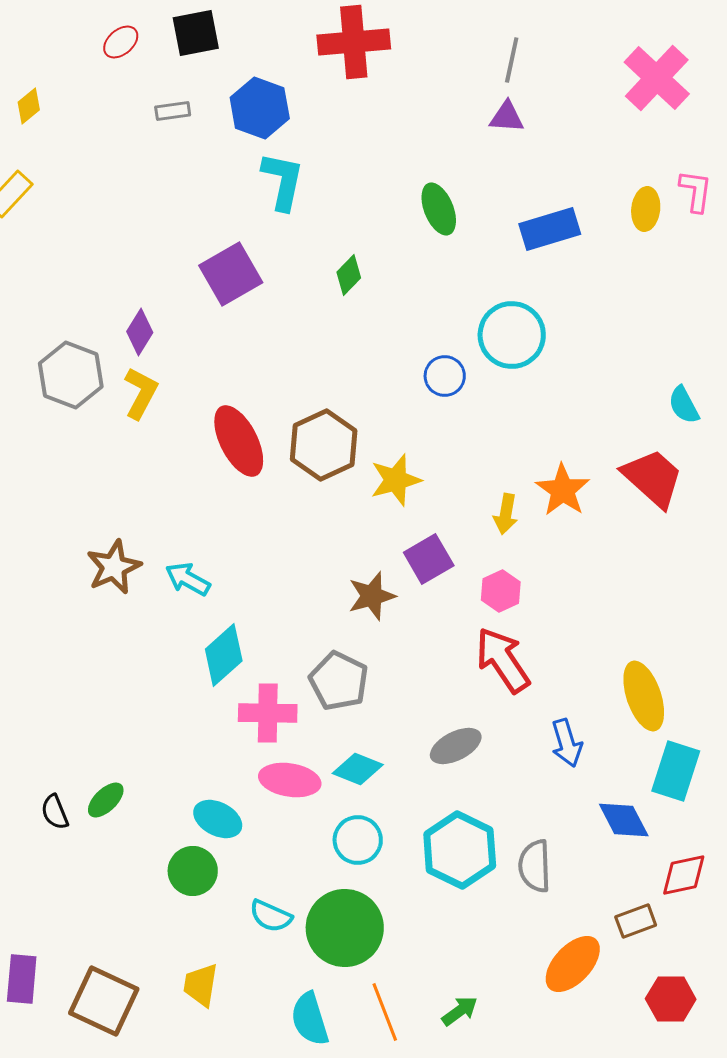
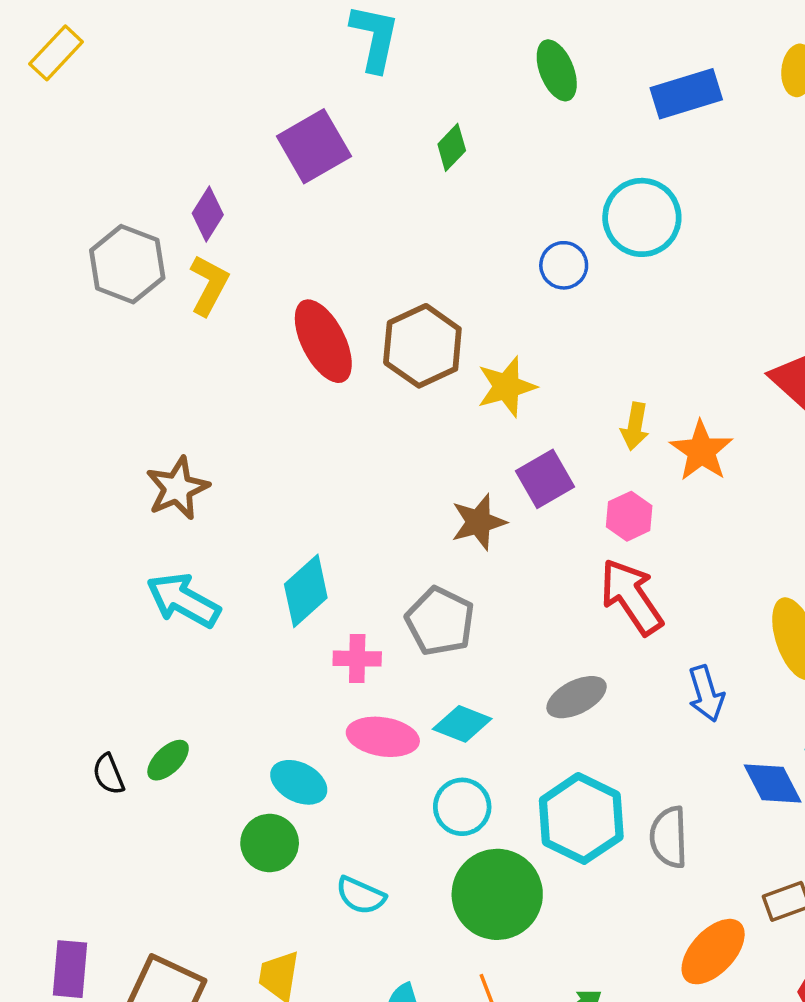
orange star: (563, 490) -> (701, 451), moved
cyan arrow: (188, 579) -> (183, 600), moved, size x1.4
pink cross: (268, 713) -> (357, 659), size x0.7
green circle: (345, 928) -> (497, 894), moved

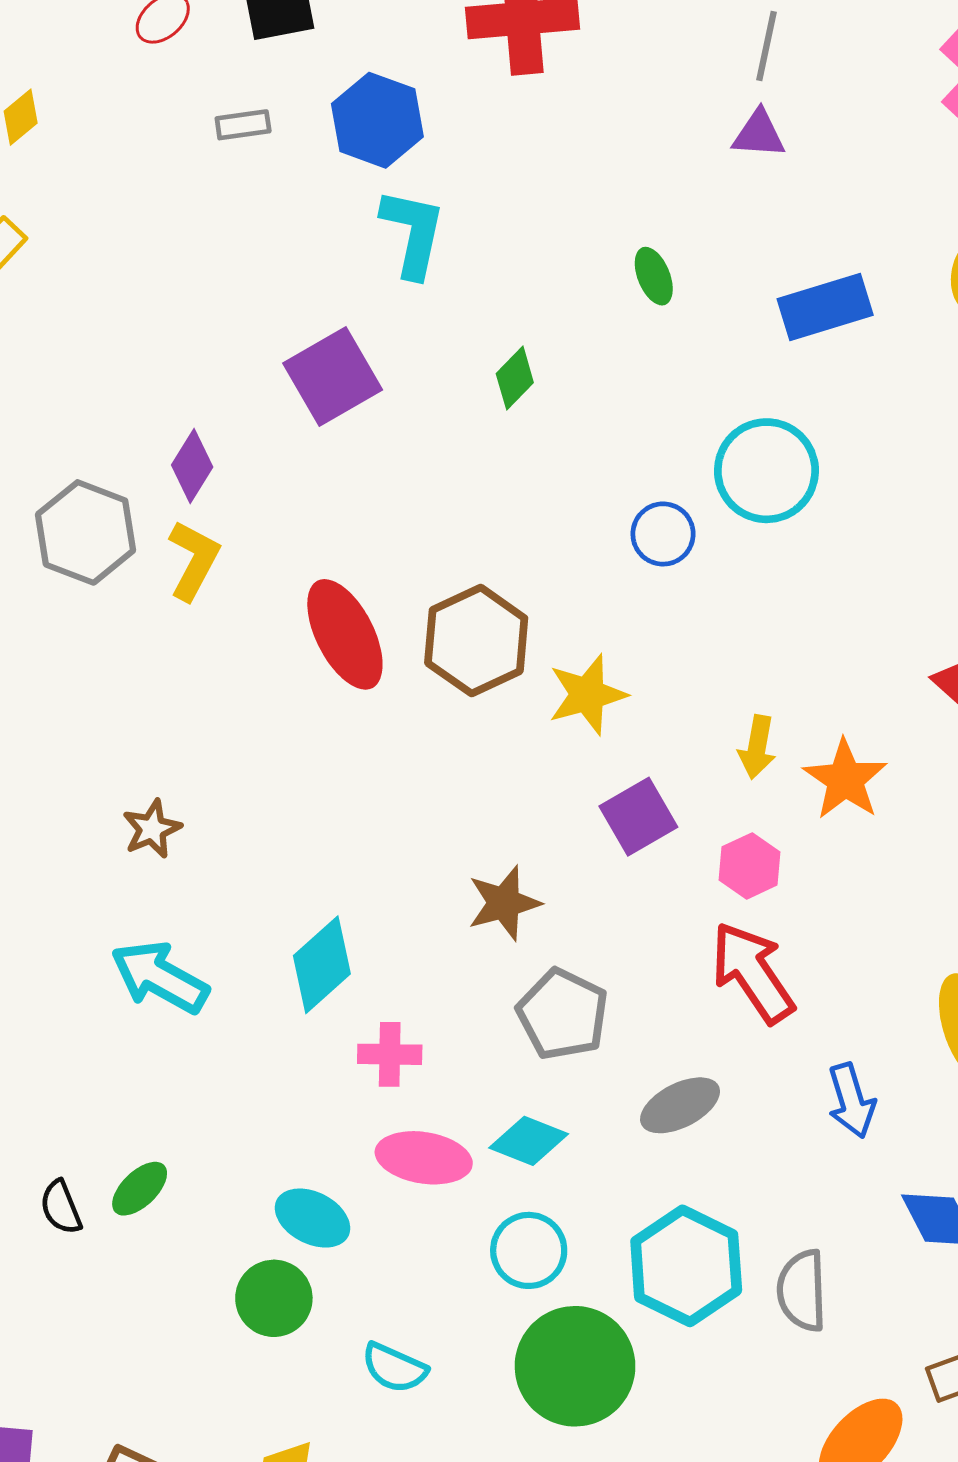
green ellipse: (557, 70) -> (654, 276), size x0.7
brown star: (177, 488) -> (152, 829), size x0.7
brown star: (479, 522) -> (504, 903), moved
gray pentagon: (440, 621) -> (563, 1014), moved

